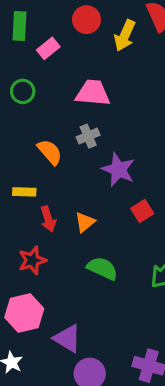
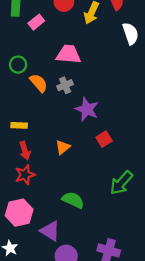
green circle: (23, 91) -> (18, 65), moved
orange semicircle: (50, 152) -> (39, 83), moved
red arrow: (48, 219) -> (25, 151), moved
green semicircle: (102, 268) -> (73, 200), moved

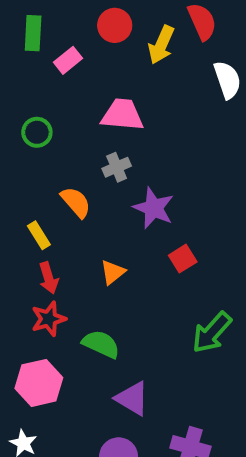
orange semicircle: (39, 83) -> (76, 202), moved
yellow rectangle: (19, 125) -> (39, 235), turned 56
green semicircle: (73, 200) -> (101, 344), moved
purple triangle: (50, 231) -> (132, 399), moved

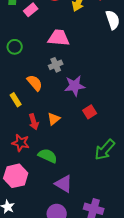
purple star: (154, 208) -> (75, 86), turned -30
red arrow: (49, 278) -> (34, 122), moved
red star: (49, 319) -> (21, 143), turned 30

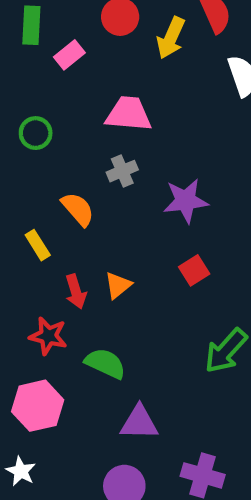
purple star: (75, 86) -> (186, 201), moved
purple triangle: (64, 184) -> (139, 423), turned -30

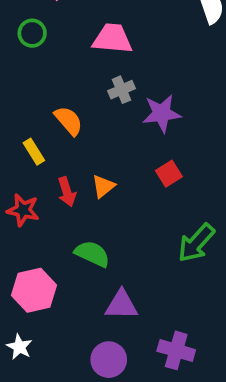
green circle: (36, 133) -> (32, 33), moved
gray cross: (122, 171) -> (121, 90), moved
red star: (48, 336) -> (23, 210), moved

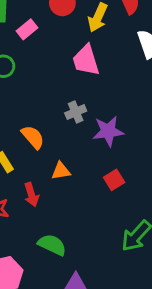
pink trapezoid: (112, 39) -> (86, 60), moved, turned -112
orange triangle: (103, 186) -> (61, 171), moved, turned 30

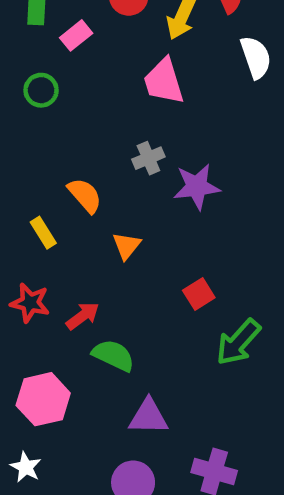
orange triangle: (61, 171) -> (127, 246), turned -42
red square: (114, 180) -> (199, 294), moved
red arrow: (31, 195) -> (83, 316), moved, turned -110

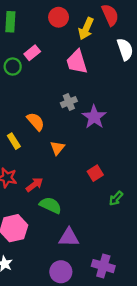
pink rectangle: (76, 35) -> (32, 53), moved
purple star: (197, 187) -> (94, 117), turned -30
green arrow: (238, 342) -> (116, 198), size x0.6

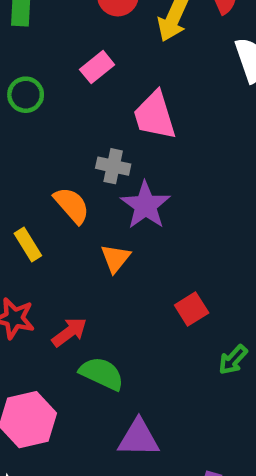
pink rectangle: (32, 53) -> (97, 67), moved
pink trapezoid: (77, 62) -> (155, 115), moved
gray cross: (69, 102) -> (113, 166), moved, turned 35
purple star: (94, 117) -> (145, 205), moved

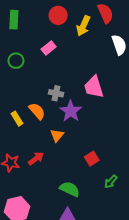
pink trapezoid: (155, 115) -> (94, 87), moved
yellow rectangle: (28, 244) -> (17, 119), moved
red arrow: (69, 332) -> (36, 159), moved
green semicircle: (102, 374) -> (70, 189), moved

